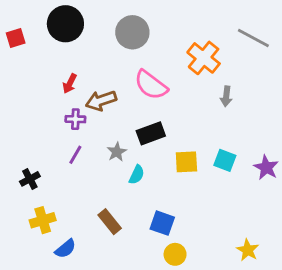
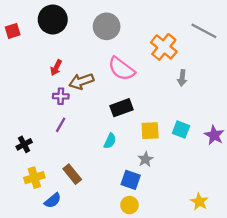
gray star: (117, 152) -> (145, 159), moved
brown rectangle: (110, 222) -> (72, 174), moved
yellow circle: (175, 254) -> (129, 205), moved

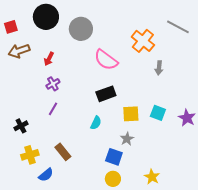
gray circle: (107, 26) -> (81, 29), moved
brown arrow: (81, 81) -> (19, 51), moved
purple cross: (61, 96) -> (53, 84), turned -32
yellow star: (199, 202) -> (152, 177), moved

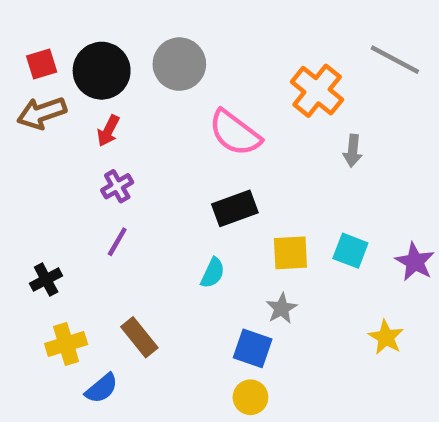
black circle: (46, 17) -> (102, 71), moved
red square: (11, 27) -> (42, 64), moved
yellow star: (152, 177) -> (386, 337), moved

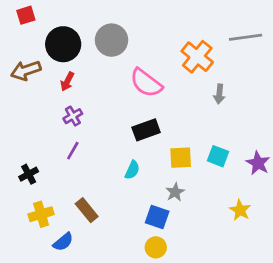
gray line: (395, 60) -> (246, 37), turned -36
red square: (42, 64) -> (26, 15), moved

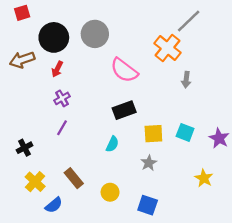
gray line: (246, 37) -> (189, 21), moved, turned -36
yellow cross: (41, 214) -> (35, 182), turned -30
blue square: (157, 217) -> (148, 205), moved
yellow circle: (156, 247) -> (110, 192), moved

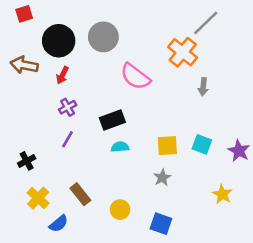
brown arrow: (22, 60) -> (24, 65), turned 30
black rectangle: (124, 110) -> (112, 120), moved
cyan semicircle: (112, 144) -> (120, 147), moved, turned -119

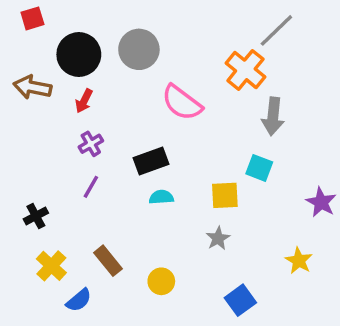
gray arrow: (203, 87) -> (273, 116), size x1.5
cyan square: (202, 144) -> (259, 168), moved
blue square: (161, 224) -> (240, 300), moved, turned 35

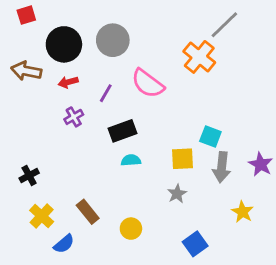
red arrow: (84, 101) -> (68, 82), turned 48
gray arrow: (273, 116) -> (222, 167), moved
purple line: (91, 187) -> (106, 93), moved

